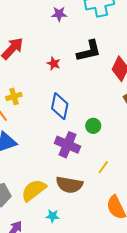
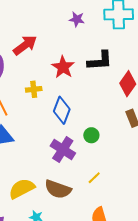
red star: (54, 63) -> (63, 67), size x1.6
yellow cross: (14, 96) -> (34, 89), moved

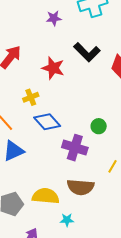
black L-shape: (100, 61) -> (87, 52), turned 64
blue diamond: (62, 110) -> (47, 122), moved, turned -48
yellow semicircle: (22, 189) -> (46, 196), turned 48

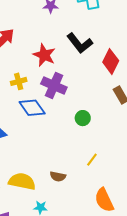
purple cross: (75, 148) -> (54, 86), moved
brown semicircle: (81, 187) -> (58, 176), size x0.6

